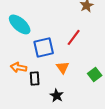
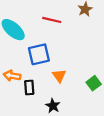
red line: (74, 37) -> (52, 20), moved, turned 66

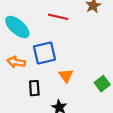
orange arrow: (12, 76) -> (16, 62), moved

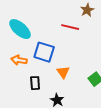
red line: (58, 17) -> (70, 27), moved
blue square: (45, 53) -> (44, 52), turned 30

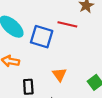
blue square: (44, 52) -> (42, 37), moved

